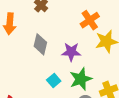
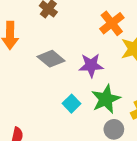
gray diamond: (40, 44) -> (51, 59), turned -60

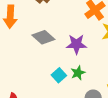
green star: (106, 99) -> (78, 73), moved, size x0.6

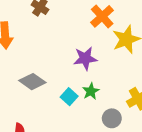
gray diamond: (43, 37) -> (32, 82), moved

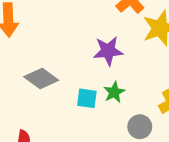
cyan square: (69, 97) -> (87, 98), turned -35

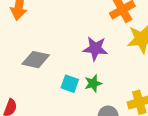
gray diamond: (41, 78) -> (36, 60), turned -36

